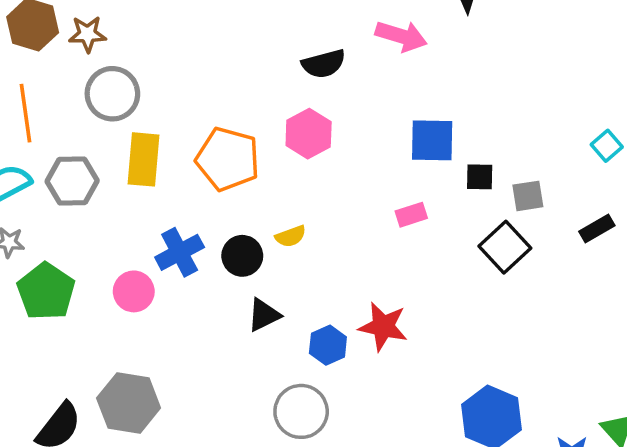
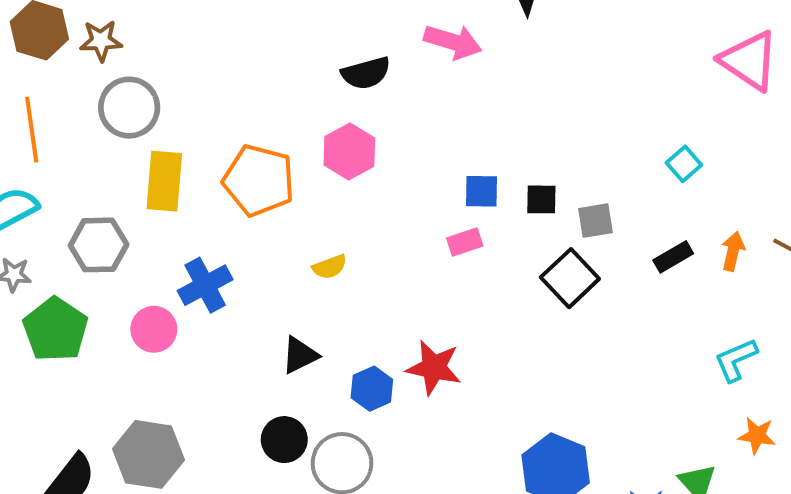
blue square: (432, 140) -> (482, 191), moved, size x0.7
gray hexagon: (72, 181) -> (99, 245), moved
black circle: (242, 256) -> (284, 440), moved

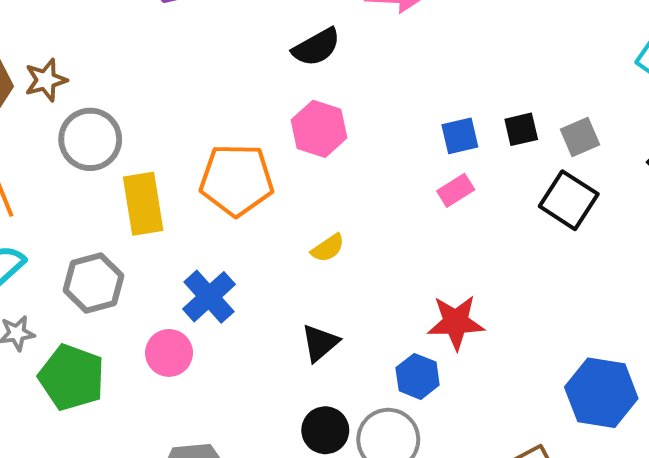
blue hexagon: (372, 389) -> (418, 376), moved

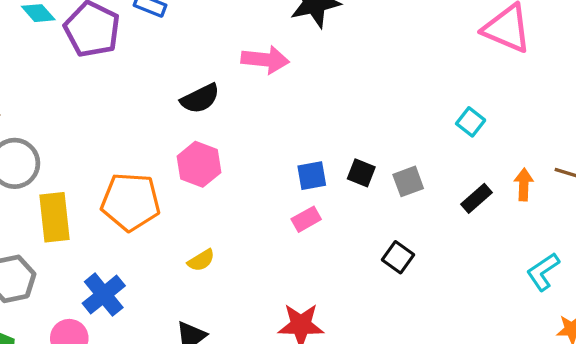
black square: (521, 129) -> (361, 173), turned 32
black square: (569, 200) -> (398, 257), moved, size x0.7

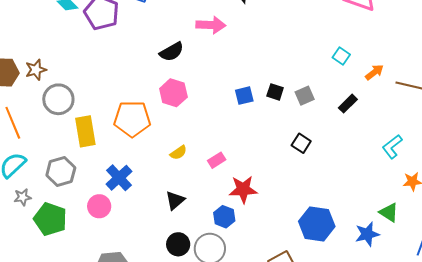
orange arrow: (524, 185) -> (374, 72), moved, turned 54
pink rectangle: (306, 219) -> (217, 160), moved

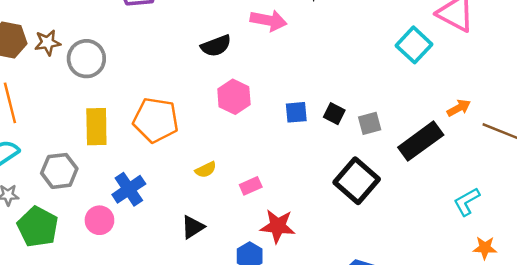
cyan square: (341, 56) -> (414, 45), moved, size x1.6
pink hexagon: (173, 93) -> (234, 97), moved
gray circle: (58, 99) -> (86, 59), moved
black rectangle: (348, 104) -> (421, 141), size x1.8
black square: (301, 143) -> (357, 181), size x1.8

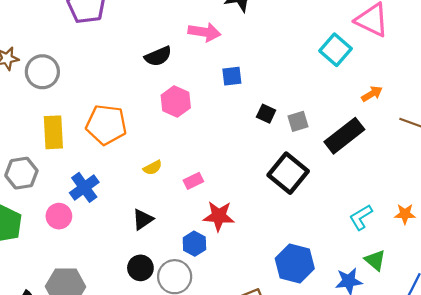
orange arrow: (459, 108) -> (372, 94), moved
blue square: (296, 112) -> (232, 76), moved
cyan L-shape: (467, 202) -> (361, 217), moved
orange star: (485, 248) -> (405, 214), moved

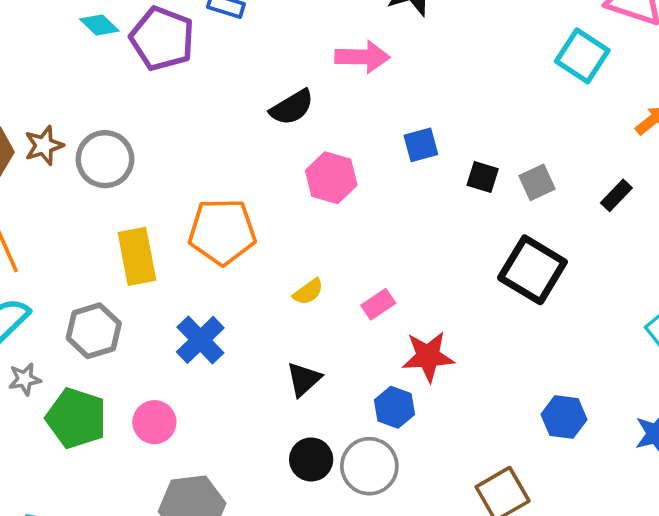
blue square: (232, 76) -> (421, 145), moved
black rectangle: (344, 136) -> (616, 195), size x0.5
pink circle: (59, 216) -> (154, 422), moved
blue hexagon: (295, 263) -> (564, 417), size x0.7

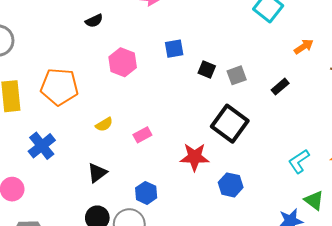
black semicircle: (292, 107) -> (94, 21), moved, size x0.7
red star: (428, 356) -> (195, 157), moved
blue hexagon: (564, 417) -> (231, 185), moved

